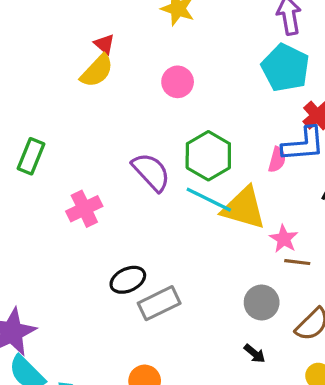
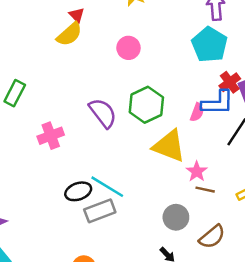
cyan line: (209, 200) -> (107, 187), moved

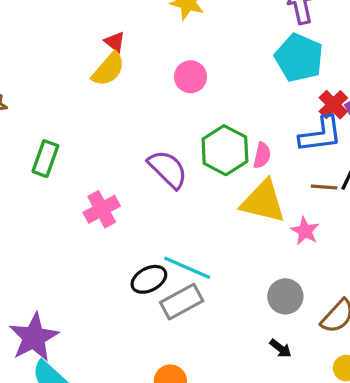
pink semicircle: (197, 112) -> (262, 155), moved
brown line: (205, 190) -> (324, 187), moved

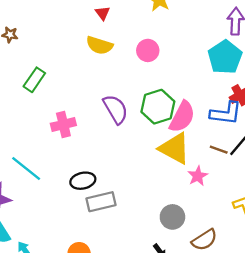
yellow semicircle: (108, 69) -> (99, 45), moved, turned 52
pink semicircle: (262, 155) -> (182, 117), size x1.8
cyan line: (187, 268) -> (26, 169), moved

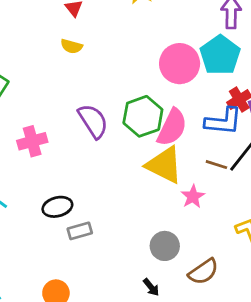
yellow semicircle: (99, 45) -> (71, 46), size x0.7
pink circle: (148, 50) -> (180, 64), moved, size x1.5
gray rectangle: (101, 202) -> (80, 231), size x0.7

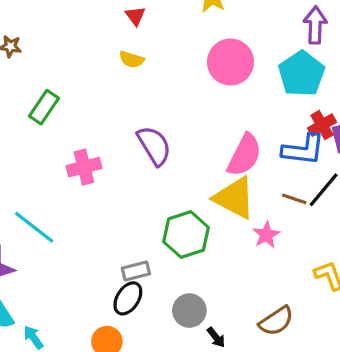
pink circle: (180, 64) -> (230, 62), moved
green hexagon: (143, 116) -> (186, 235), moved
black ellipse: (57, 207) -> (128, 298), moved, turned -44
gray circle: (165, 246) -> (189, 311), moved

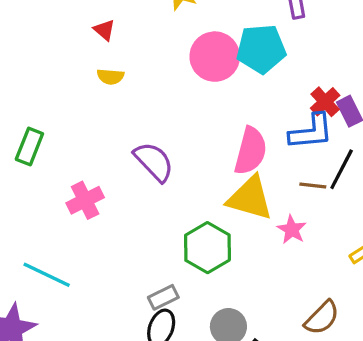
cyan pentagon: (301, 74) -> (261, 49), moved, turned -30

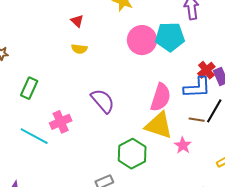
cyan line: (47, 275) -> (34, 136), moved

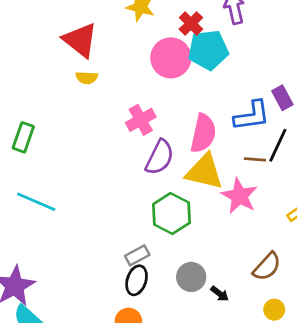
red triangle: (77, 21) -> (80, 40), size x2.0
red cross: (206, 70) -> (191, 23), moved
purple semicircle: (103, 101) -> (160, 157), moved, turned 72
pink cross: (61, 122) -> (141, 120), moved
pink star: (183, 145) -> (239, 196), size x1.5

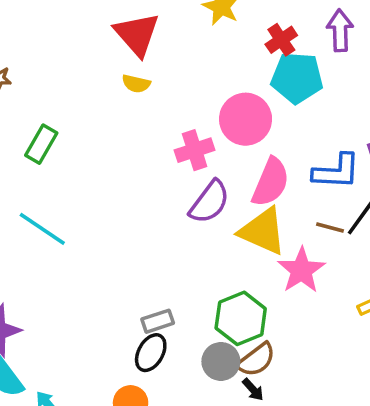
pink circle: (171, 58) -> (246, 119), moved
green hexagon: (171, 213) -> (241, 318), moved
brown semicircle: (267, 267) -> (256, 360), moved

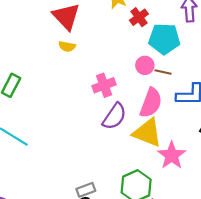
red cross: (281, 40) -> (139, 17), moved
pink circle: (246, 119) -> (145, 65), moved, size x0.6
brown line: (330, 228) -> (163, 72), moved

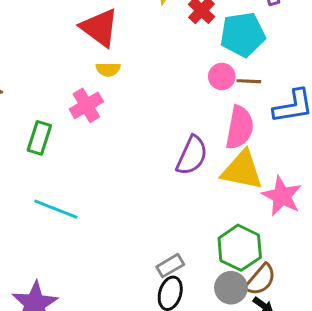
pink cross: (104, 85) -> (86, 105), moved

